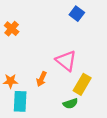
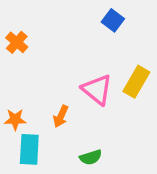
yellow rectangle: (82, 84) -> (136, 82), moved
green semicircle: (70, 104) -> (91, 157), moved

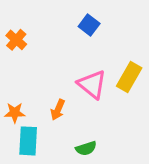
blue square: (113, 20) -> (89, 25), moved

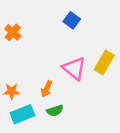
cyan rectangle: (28, 141) -> (22, 114), turned 65
green semicircle: (86, 148) -> (55, 111), moved

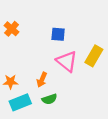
blue square: (72, 20) -> (58, 34), moved, turned -32

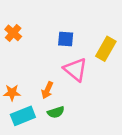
yellow rectangle: (94, 56) -> (106, 49), moved

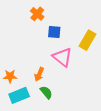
orange cross: (13, 33) -> (37, 14), moved
green semicircle: (56, 112) -> (46, 92), turned -112

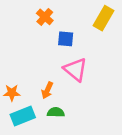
yellow rectangle: (87, 40) -> (104, 18), moved
green semicircle: (46, 92) -> (56, 112), turned -48

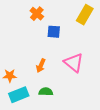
pink triangle: (75, 70) -> (74, 63), moved
orange arrow: (47, 90) -> (41, 66), moved

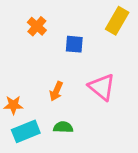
orange cross: (37, 14) -> (37, 26), moved

